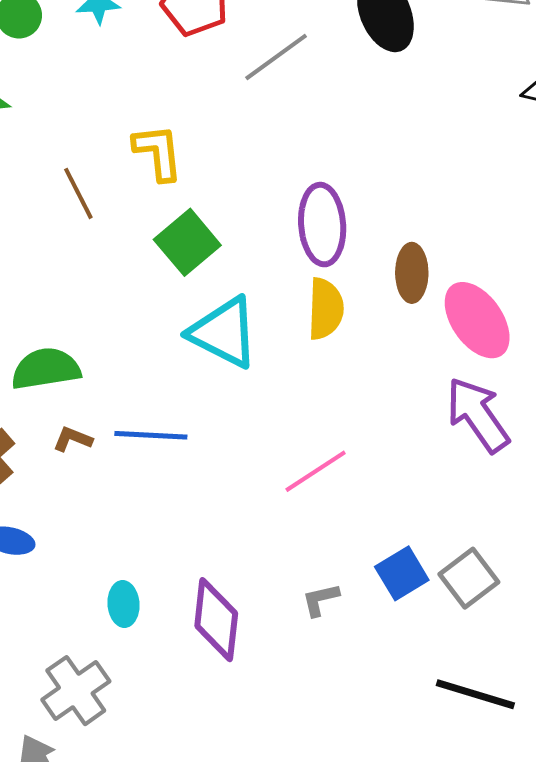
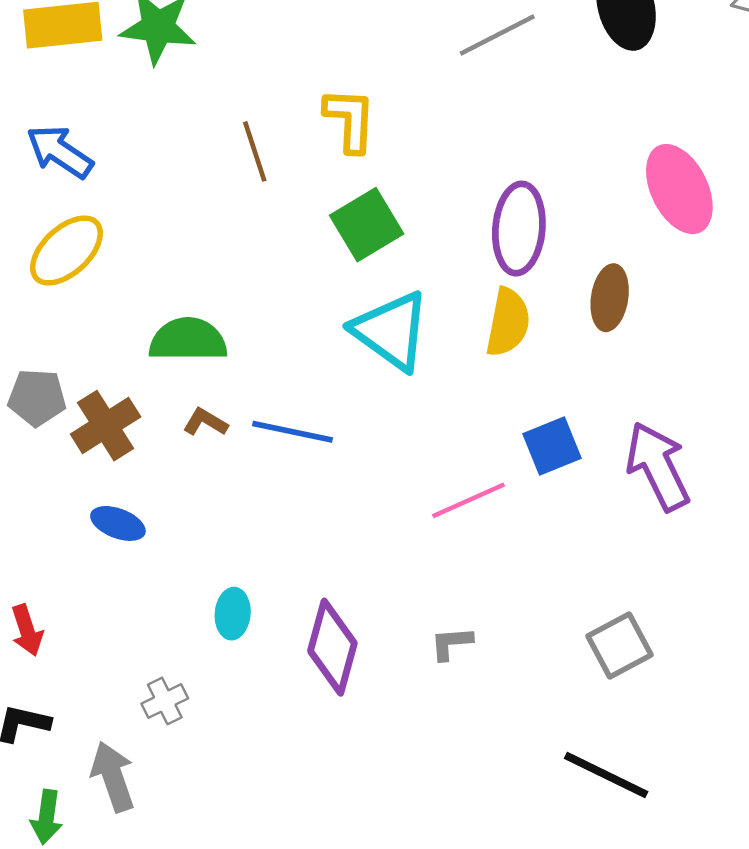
pink ellipse: (477, 320) -> (679, 189), moved
blue square: (402, 573) -> (552, 446), moved
gray cross: (76, 691) -> (165, 701), size x0.6

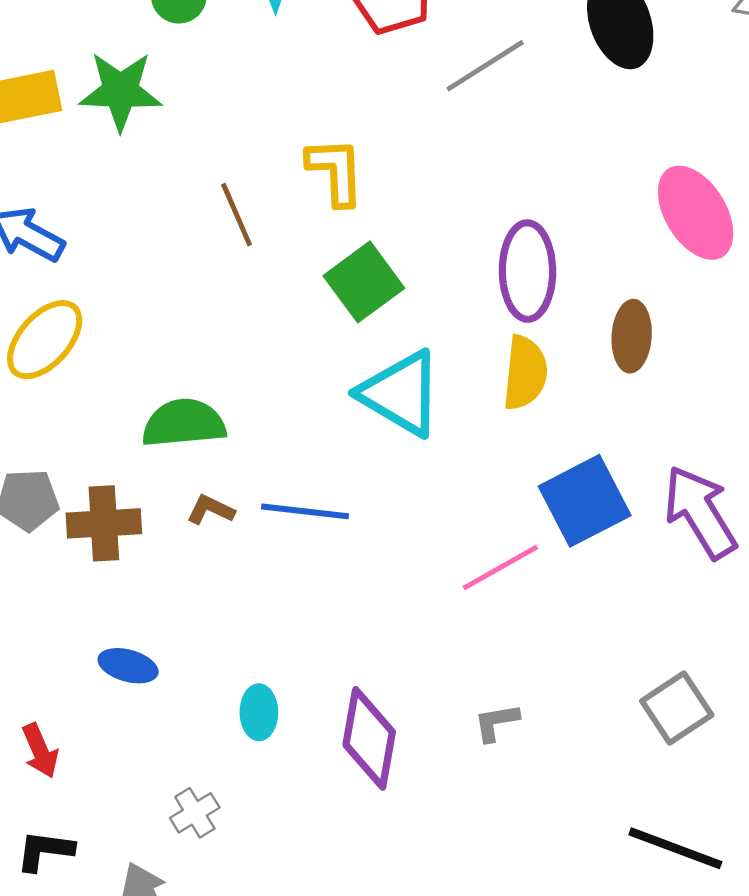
brown cross: (106, 426) -> (104, 523), turned 34
blue square: (552, 446) -> (585, 501), size x1.4
blue ellipse: (118, 523) -> (128, 666), moved

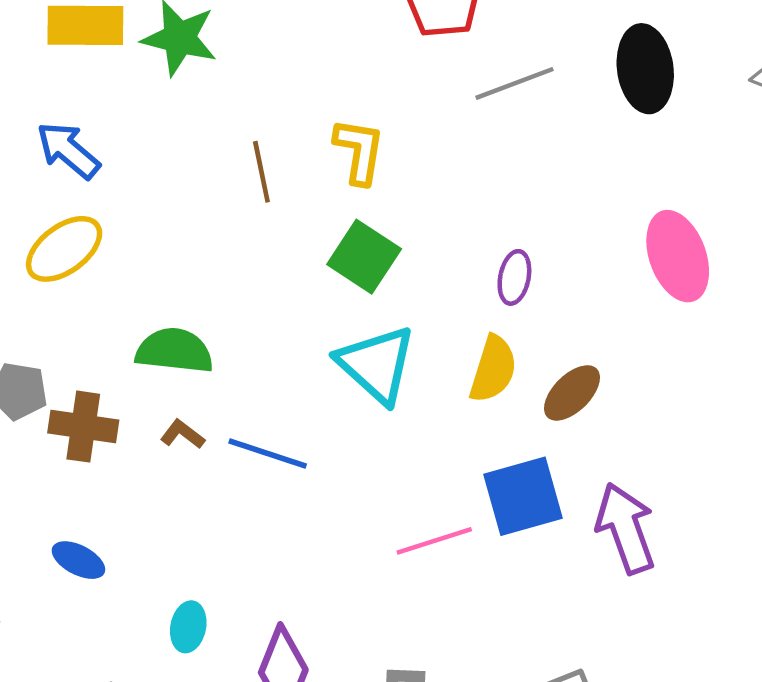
purple ellipse: (527, 271) -> (514, 277), size x0.6
green square: (364, 282) -> (364, 257), turned -32
brown ellipse: (632, 336) -> (572, 393), moved, turned 30

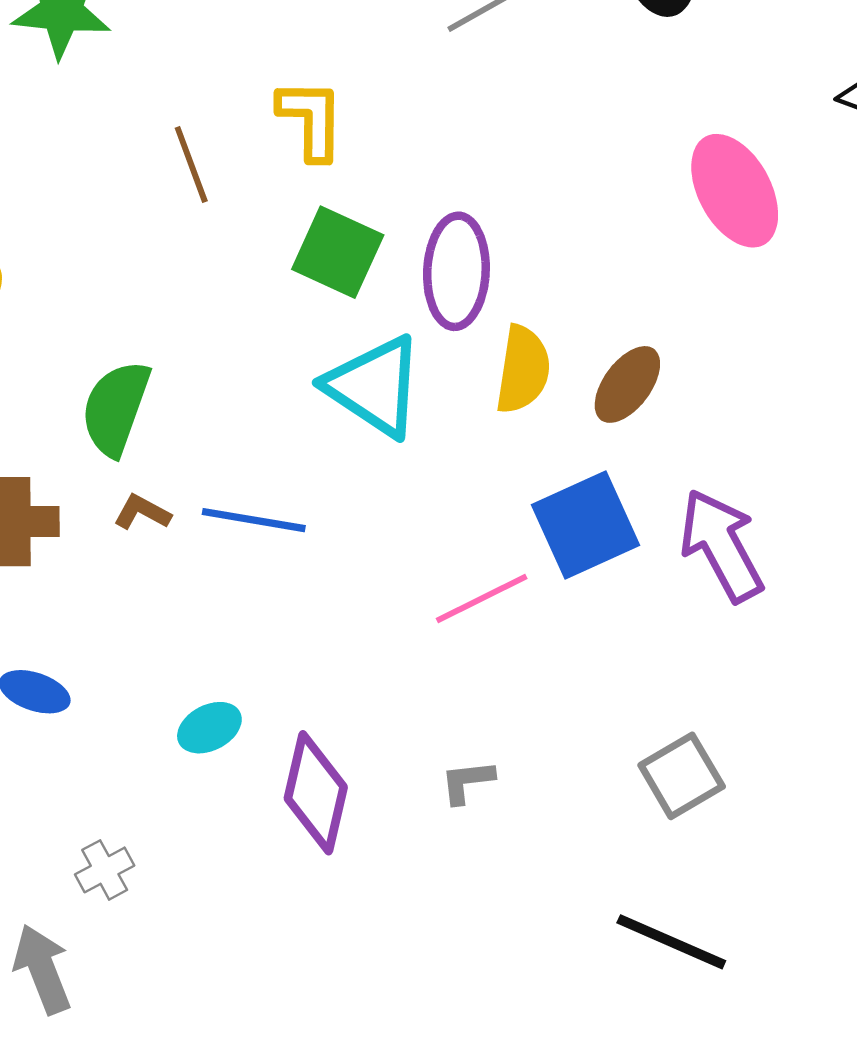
purple ellipse: (514, 277) -> (456, 271), moved, size x1.6
green semicircle: (174, 351) -> (116, 408), turned -68
cyan ellipse: (188, 627) -> (209, 728), moved, turned 60

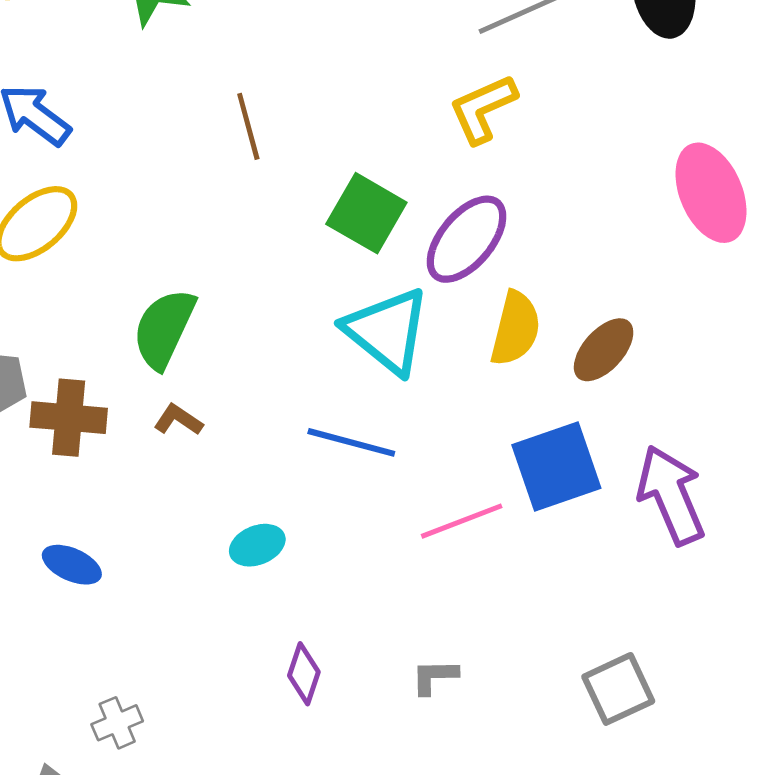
yellow L-shape: (311, 119) -> (483, 109), moved, turned -120
purple ellipse: (456, 271) -> (467, 239), turned 32
blue line: (254, 520) -> (351, 442), moved
cyan ellipse: (209, 728) -> (257, 545), moved
purple diamond: (316, 793) -> (304, 674), size x0.6

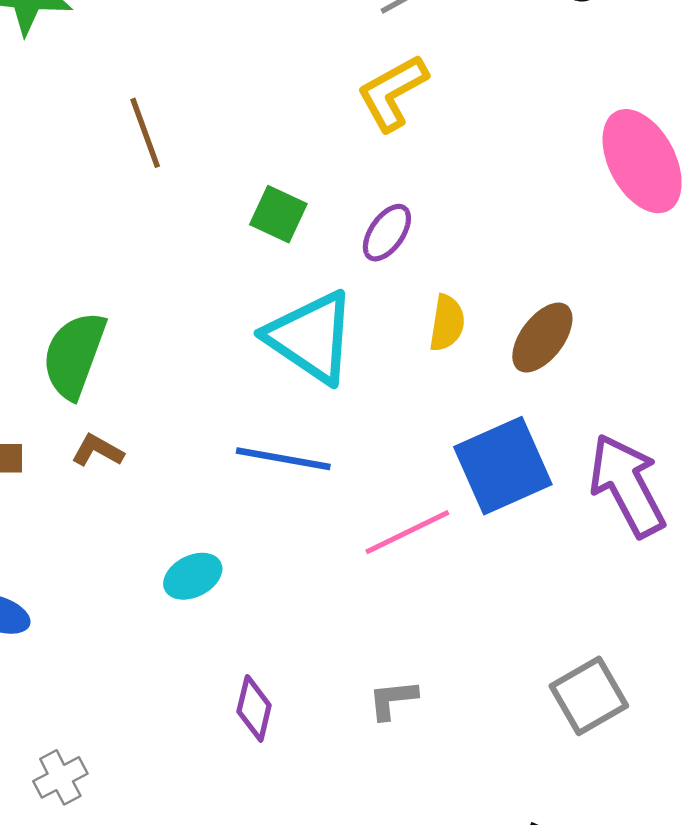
green square: (366, 213) -> (278, 214), size x0.7
purple ellipse: (467, 239) -> (387, 233), size x0.6
yellow semicircle: (515, 329) -> (447, 323), size x0.7

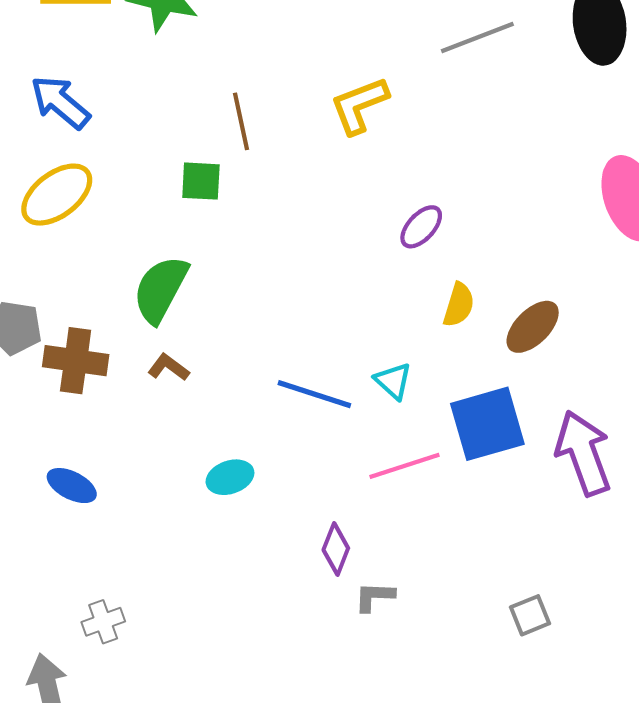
yellow L-shape: (392, 93) -> (359, 105), moved
green square: (278, 214) -> (201, 181), moved, turned -30
cyan triangle: (311, 337) -> (393, 381), moved, size x0.5
gray square: (589, 696) -> (530, 615), size x0.7
purple diamond: (254, 708) -> (336, 549), moved

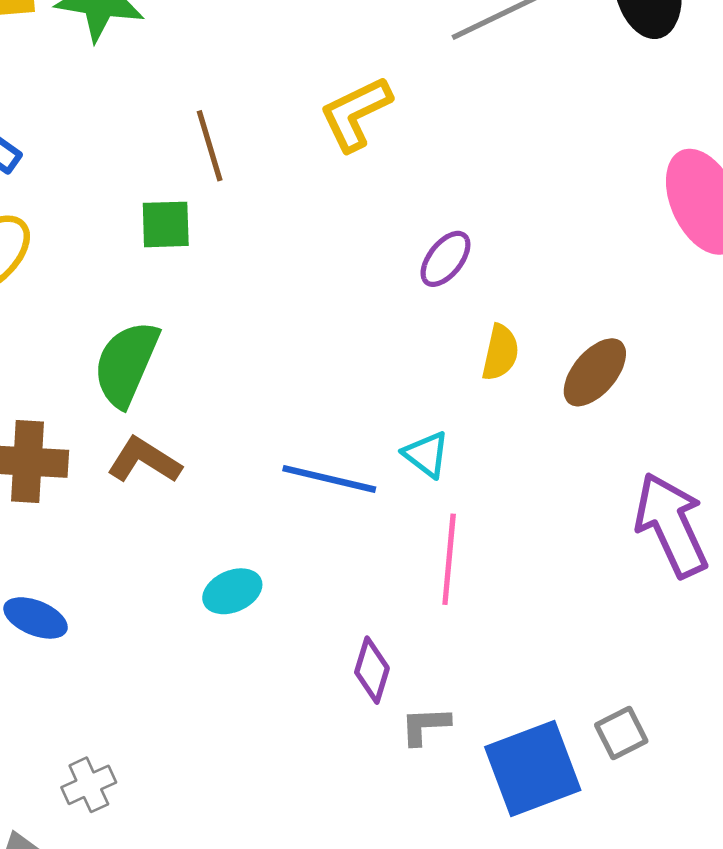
brown L-shape: (168, 367) -> (144, 460), size x1.4
blue square: (487, 424) -> (533, 769), moved
pink line: (404, 466) -> (449, 559), turned -62

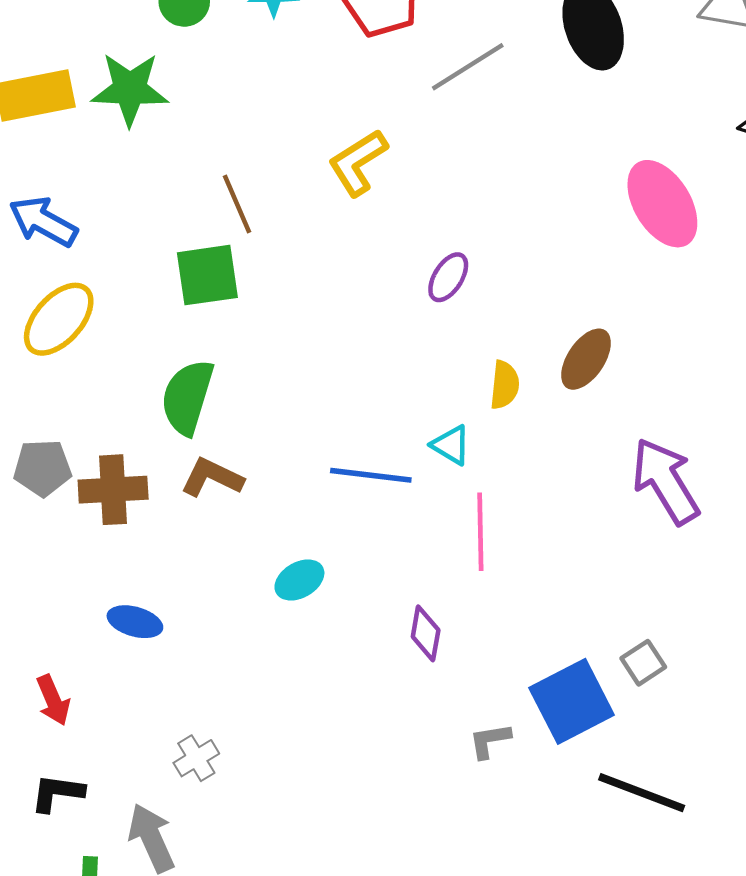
green square: (166, 224) -> (207, 275), size x1.4
yellow semicircle: (500, 352) -> (505, 385), moved
gray L-shape: (425, 726) -> (490, 741), moved

